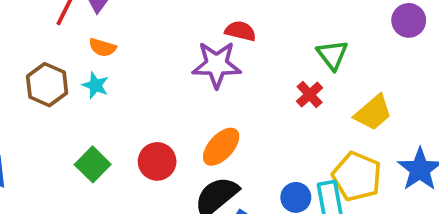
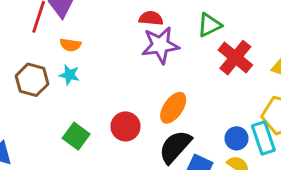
red semicircle: (240, 31) -> (151, 18), moved
green triangle: (332, 55) -> (209, 25), moved, turned 50
red cross: (310, 94) -> (235, 58), size x1.6

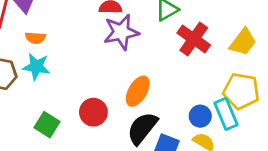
cyan star: (69, 75) -> (36, 67), size x1.4

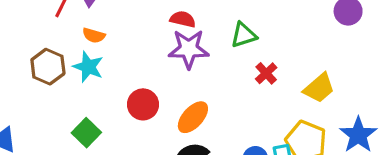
red cross: (194, 39) -> (266, 73), size x0.6
red circle: (93, 112) -> (143, 104), moved

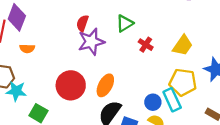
red semicircle: (183, 19) -> (82, 23), turned -70
cyan star: (88, 67) -> (16, 91), moved
red circle: (143, 104) -> (71, 85), size x1.4

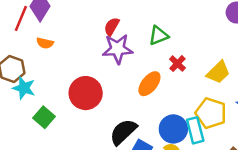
orange ellipse: (105, 85) -> (149, 84), moved
blue circle: (153, 102) -> (173, 129), size x1.5

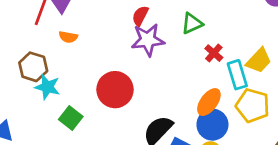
orange ellipse: (149, 84) -> (209, 102), moved
cyan rectangle: (195, 130) -> (237, 75), moved

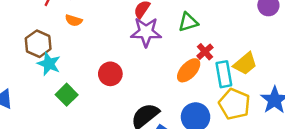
red circle: (115, 90) -> (110, 74), size x0.7
orange ellipse: (209, 102) -> (189, 70), moved

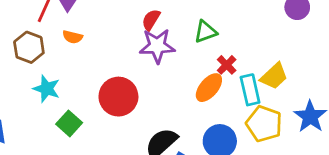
brown hexagon: (38, 44) -> (29, 47), moved
red circle: (110, 74) -> (118, 97), size x1.4

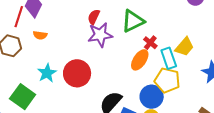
green triangle: (205, 32) -> (133, 21), size x1.4
cyan star: (47, 89) -> (47, 73), moved, turned 30
green square: (69, 123) -> (23, 97), moved, size x1.4
yellow pentagon: (264, 124) -> (167, 80), moved

